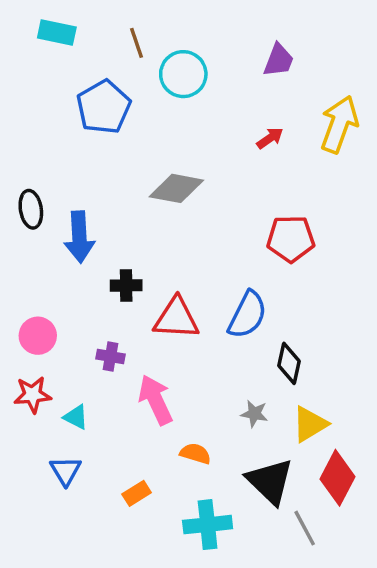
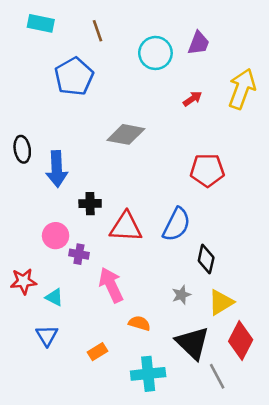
cyan circle: (183, 74) -> (155, 53), moved
pink circle: (38, 336) -> (56, 236), moved
gray star: (254, 414) -> (181, 295), turned -30

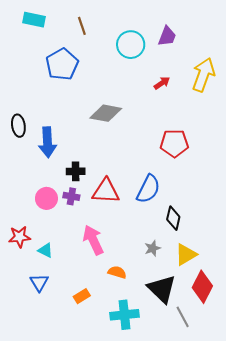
purple cross: (79, 254) -> (71, 196), moved

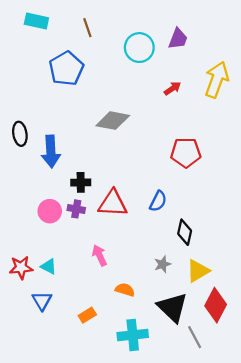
blue semicircle: (148, 189) -> (158, 201), size x0.7
red star: (19, 237) -> (21, 268), moved
pink arrow: (93, 240) -> (99, 255), size x0.7

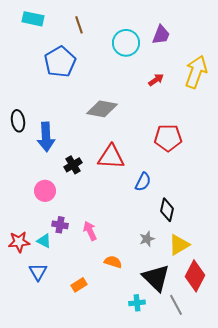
black cross: (81, 182) -> (73, 165), turned -30
red triangle: (113, 203) -> (111, 157), moved
purple cross: (76, 209) -> (60, 225), moved
cyan cross: (133, 335) -> (137, 303), moved, size x0.6

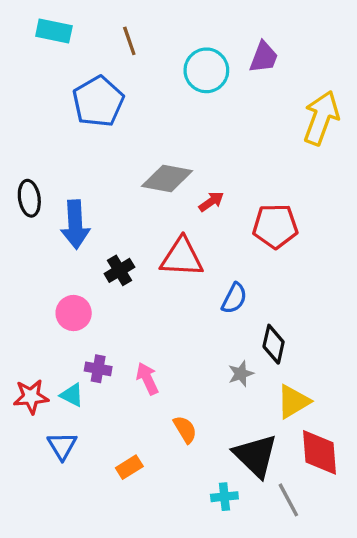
red arrow: (156, 80) -> (211, 202), moved
gray star: (147, 239) -> (241, 374), moved
orange semicircle: (113, 262) -> (185, 429), turned 42
red diamond: (195, 276) -> (320, 452), turned -32

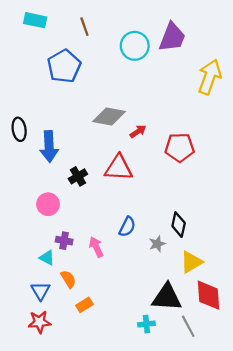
purple trapezoid: (264, 57) -> (172, 37), size x1.4
blue semicircle: (234, 298) -> (127, 227), moved
red star: (31, 397) -> (39, 322), moved
orange semicircle: (185, 429) -> (68, 279), moved
black triangle: (256, 456) -> (167, 297), turned -40

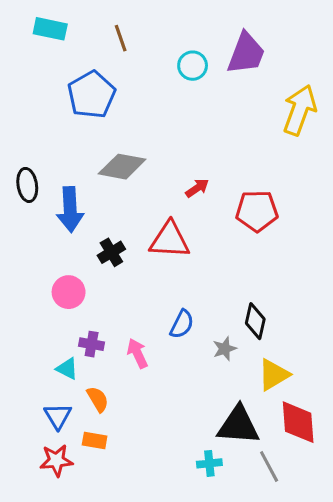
cyan circle: (135, 46) -> (193, 66), size x0.7
gray diamond: (109, 116) -> (122, 167), moved
orange rectangle: (84, 305) -> (95, 441), moved, turned 42

